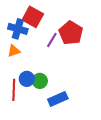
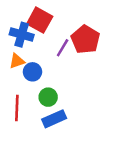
blue circle: (27, 79) -> (32, 72), moved
blue rectangle: (58, 99) -> (54, 119), moved

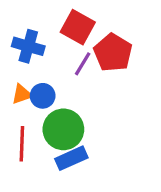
red square: (40, 20) -> (78, 27), moved
orange triangle: (17, 61) -> (22, 94), moved
green circle: (48, 97) -> (63, 129), size x1.6

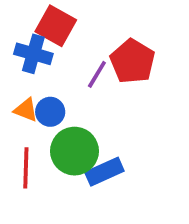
red square: (78, 27) -> (56, 26), moved
orange triangle: (22, 94) -> (26, 110), turned 40
blue rectangle: (71, 158) -> (104, 172), moved

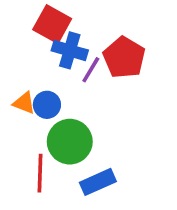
blue cross: (33, 54) -> (70, 50), moved
red line: (26, 168) -> (40, 173), moved
blue rectangle: (104, 172) -> (98, 182), moved

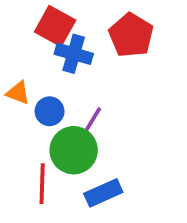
red pentagon: (124, 57) -> (131, 35), moved
purple line: (91, 70) -> (92, 121), moved
orange triangle: (24, 103) -> (18, 93), moved

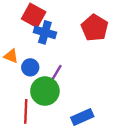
red pentagon: (131, 35) -> (95, 28), moved
blue rectangle: (103, 193) -> (82, 117), moved

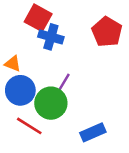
blue circle: (30, 67) -> (20, 90), moved, size x1.5
red line: (26, 111) -> (29, 126), turned -60

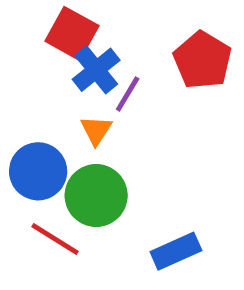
blue cross: (51, 37) -> (96, 70), turned 35
orange triangle: (13, 64) -> (96, 130), moved, turned 42
purple line: (64, 83) -> (128, 94), moved

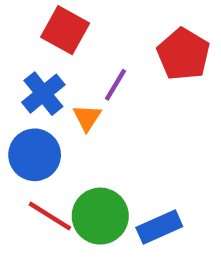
blue cross: (96, 70) -> (43, 94), moved
green circle: (96, 195) -> (100, 216), moved

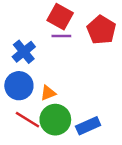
red square: (65, 30) -> (60, 17), moved
purple line: (116, 85) -> (61, 36), moved, turned 60
orange triangle: (87, 118) -> (48, 93), moved, turned 35

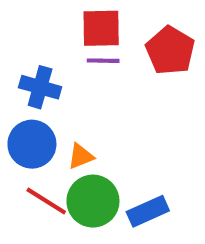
red square: (60, 17) -> (101, 28), turned -30
blue cross: (24, 52) -> (40, 87), turned -35

